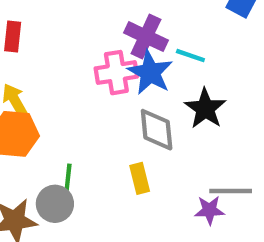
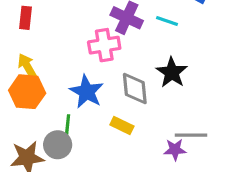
cyan line: (190, 56) -> (167, 21), moved
blue star: (150, 73) -> (87, 92), moved
yellow rectangle: (140, 178) -> (122, 125), turned -50

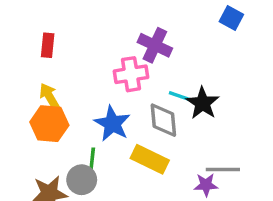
cyan line: (167, 21) -> (180, 96), moved
yellow rectangle: (122, 125) -> (150, 159), size x1.5

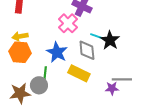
pink cross: (131, 74) -> (68, 23), turned -36
yellow arrow: (49, 96) -> (20, 36), turned -70

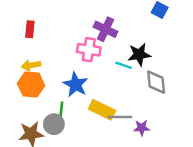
pink cross: (68, 23) -> (89, 50), turned -36
black star: (110, 40) -> (139, 54), moved, turned 30
gray diamond: (87, 50) -> (156, 82), moved
gray line: (122, 79) -> (120, 117), moved

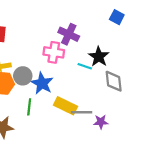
black star: (139, 54) -> (99, 57), turned -30
gray circle: (54, 124) -> (23, 76), moved

